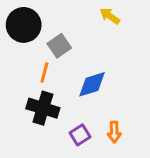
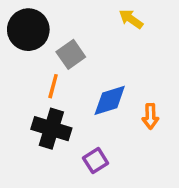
orange arrow: (114, 132) -> (150, 116), moved

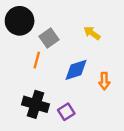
yellow arrow: (131, 19) -> (92, 33), moved
black cross: (51, 129) -> (35, 104), moved

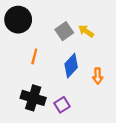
gray square: (49, 38) -> (64, 31), moved
blue diamond: (76, 70) -> (71, 66), turned -30

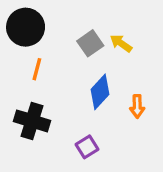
orange line: (34, 56) -> (37, 69), moved
black cross: (33, 98) -> (32, 121), moved

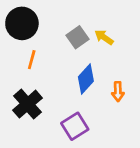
black cross: (32, 121) -> (27, 104), turned 32
purple square: (87, 147) -> (75, 126), size x1.4

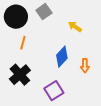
gray square: (78, 37) -> (44, 12), moved

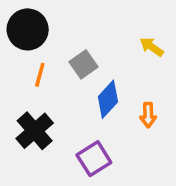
gray square: (44, 12) -> (83, 64), moved
yellow arrow: (75, 27) -> (152, 47), moved

